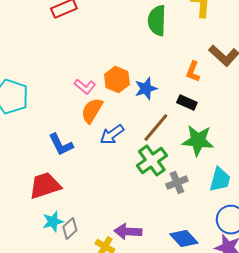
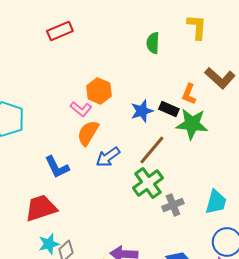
green semicircle: (157, 21) -> (153, 43), size x0.7
orange hexagon: (117, 80) -> (99, 91), moved
black rectangle: (187, 103) -> (169, 109), moved
green star: (198, 141) -> (192, 124), moved

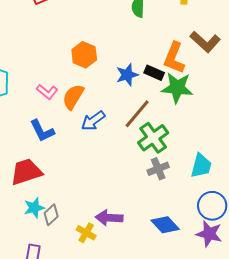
orange L-shape: (189, 94) -> (174, 58), size x1.5
pink L-shape: (81, 109) -> (47, 92), moved
green cross: (148, 183) -> (153, 138), moved

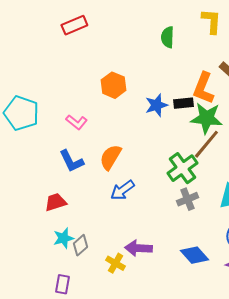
black rectangle: (154, 73) -> (183, 103), turned -30
orange semicircle: (73, 97) -> (110, 157), moved
brown line: (137, 114) -> (206, 144), moved
blue arrow: (93, 121) -> (122, 190), moved
red trapezoid: (26, 172) -> (55, 202), size x0.7

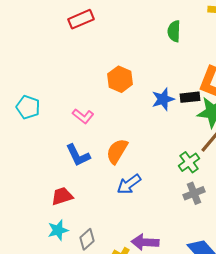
cyan pentagon: (21, 113) -> (28, 107), size x0.7
green cross: (182, 168) -> (189, 162), size x0.7
cyan star: (63, 238) -> (58, 230), moved

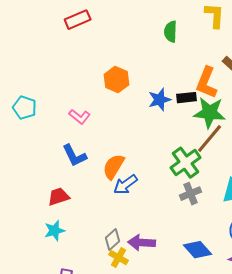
orange semicircle: (117, 151) -> (114, 167), moved
green cross: (189, 162) -> (186, 163), size x1.4
gray diamond: (87, 239) -> (113, 240), moved

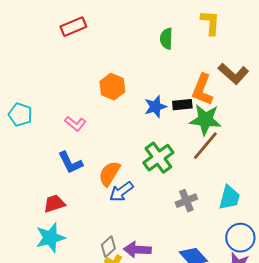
green cross: (186, 163) -> (158, 158), moved
cyan star: (55, 231) -> (50, 238), size x1.4

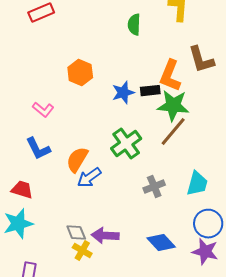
brown L-shape: (233, 74) -> (201, 60), turned 32
red trapezoid: (54, 204) -> (22, 190), turned 35
gray diamond: (108, 247) -> (76, 233), turned -70

